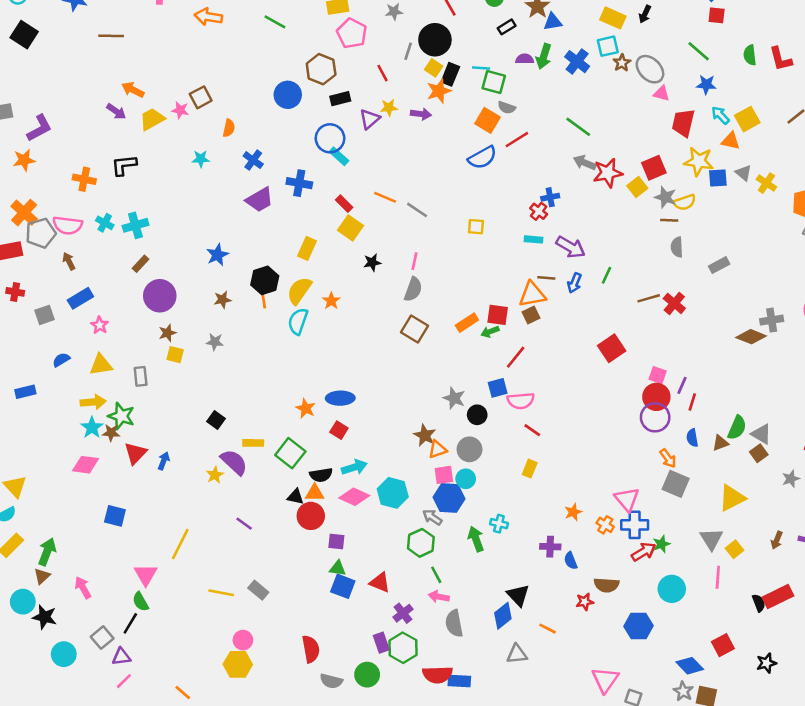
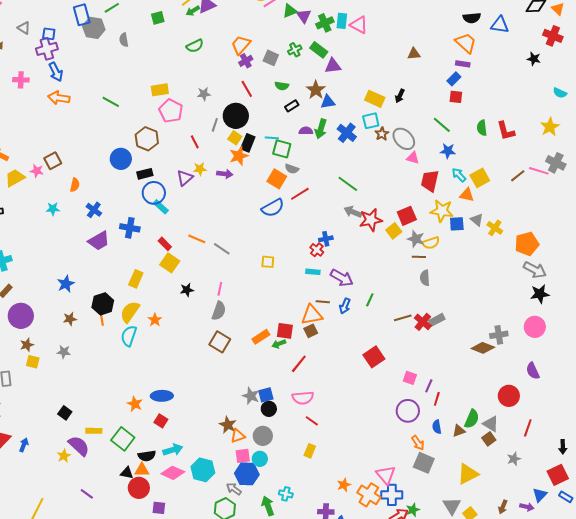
black rectangle: (340, 99) -> (145, 174), moved
gray rectangle: (719, 265) -> (437, 320), moved
blue square: (498, 388) -> (266, 395), moved
red circle: (656, 397) -> (509, 396), moved
orange cross: (605, 525) -> (369, 495), size x1.6

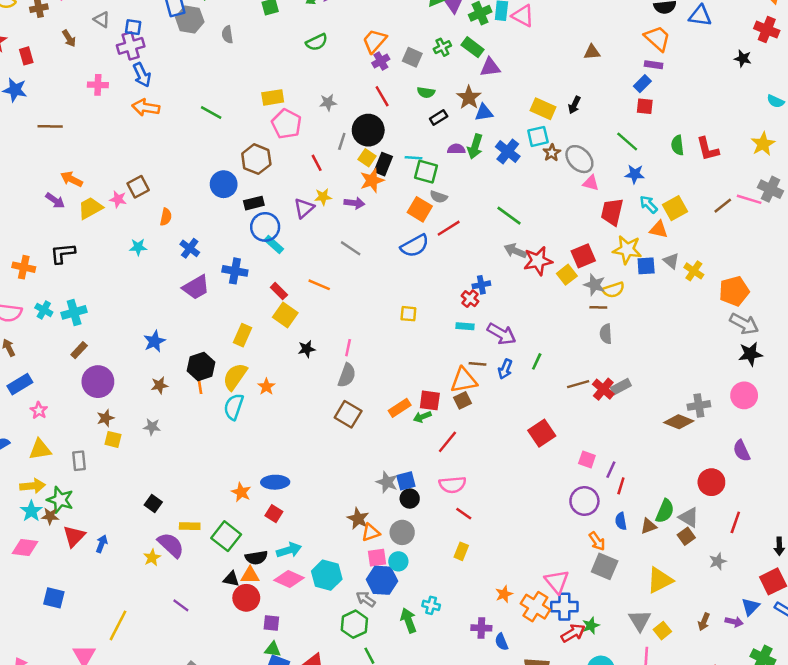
gray line: (222, 249) -> (351, 248), moved

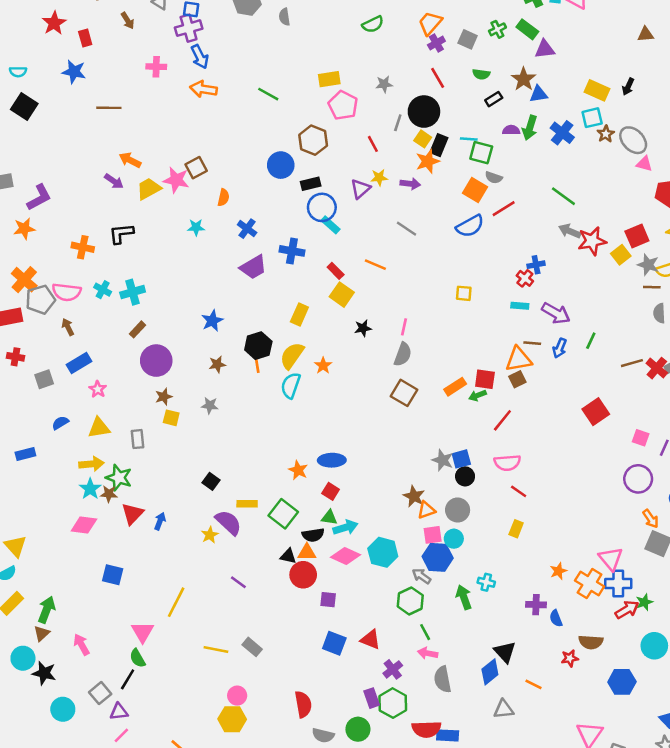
pink star: (118, 199) -> (176, 180), size x1.5
green triangle: (273, 649) -> (329, 517), moved

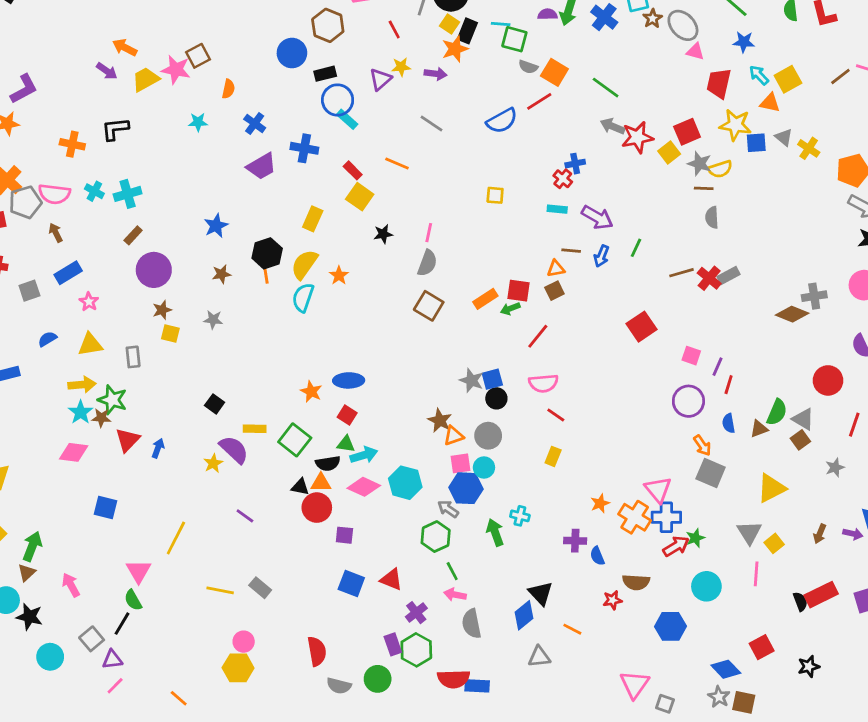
orange square: (475, 190) -> (554, 72), moved
orange triangle: (519, 359) -> (556, 269), size x0.6

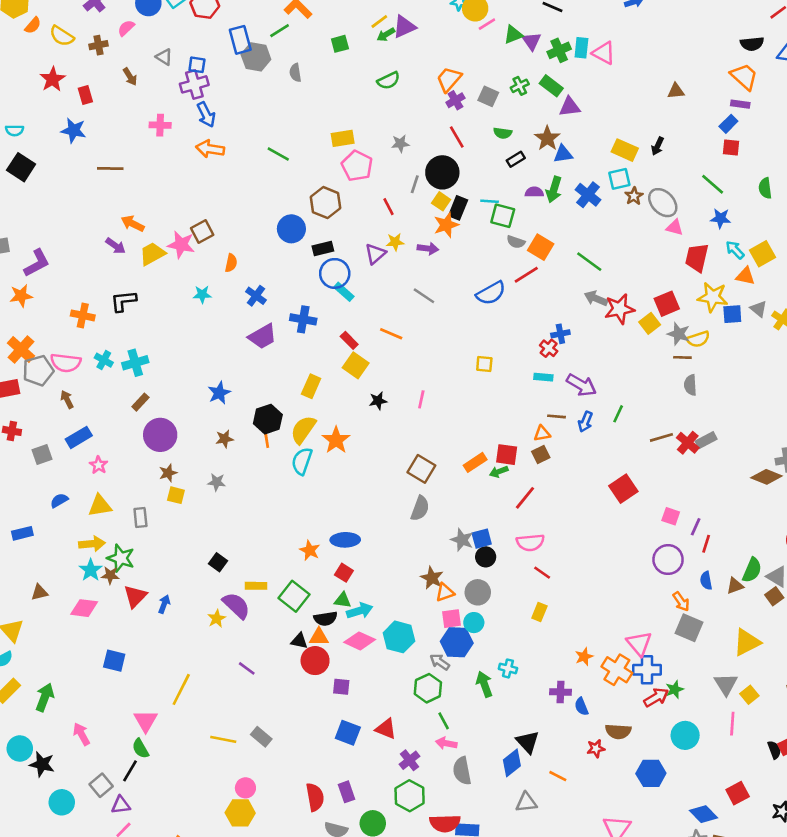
gray semicircle: (427, 263) -> (420, 508), moved
orange star: (339, 275) -> (336, 440), size x1.5
brown triangle: (27, 572) -> (39, 592), moved, turned 30
purple rectangle: (393, 644) -> (347, 792), moved

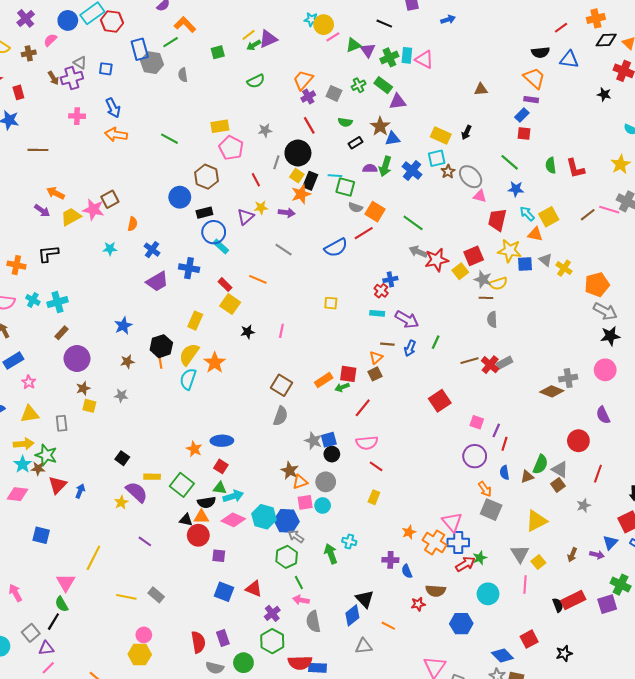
purple cross: (194, 84) -> (72, 78), moved
orange triangle: (542, 434) -> (376, 358), turned -32
blue hexagon: (457, 642) -> (287, 521), moved

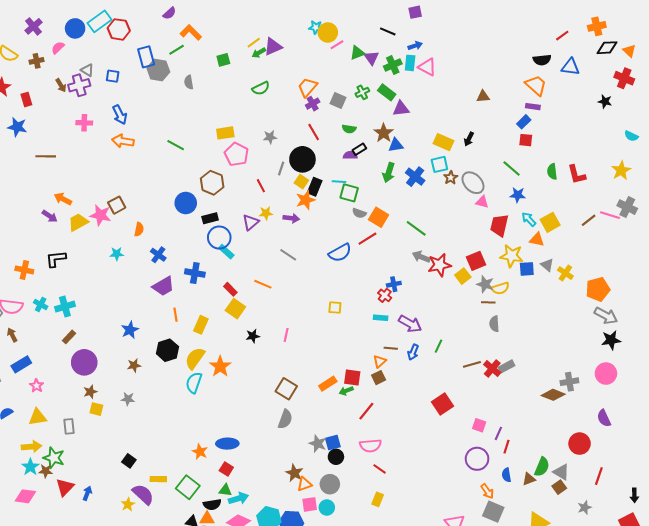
blue arrow: (448, 19) -> (415, 46), moved
purple semicircle: (370, 168) -> (350, 155), moved
orange line: (160, 362) -> (176, 315), moved

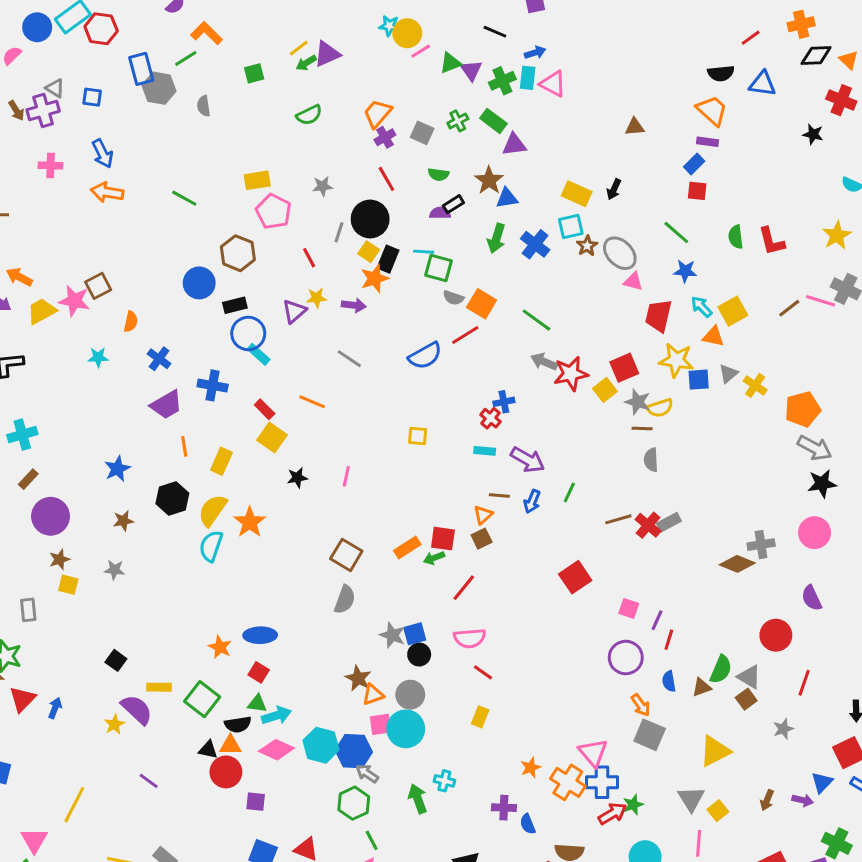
gray triangle: (547, 265) -> (728, 374), turned 40
cyan circle: (327, 508) -> (406, 729), size x1.6

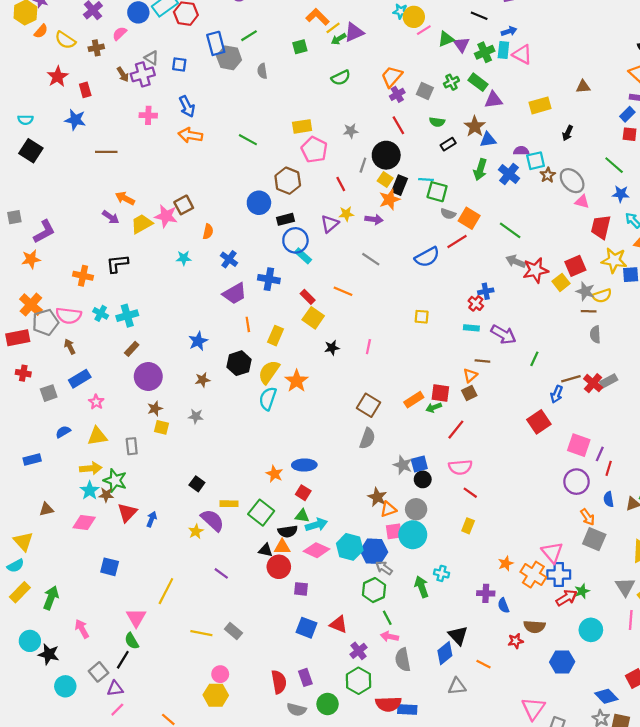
orange L-shape: (207, 33) -> (318, 17), moved
yellow rectangle: (577, 194) -> (540, 105), moved, turned -40
purple semicircle: (440, 213) -> (521, 151), moved
blue arrow: (532, 501) -> (557, 394), moved
pink square: (629, 608) -> (579, 445), size x1.5

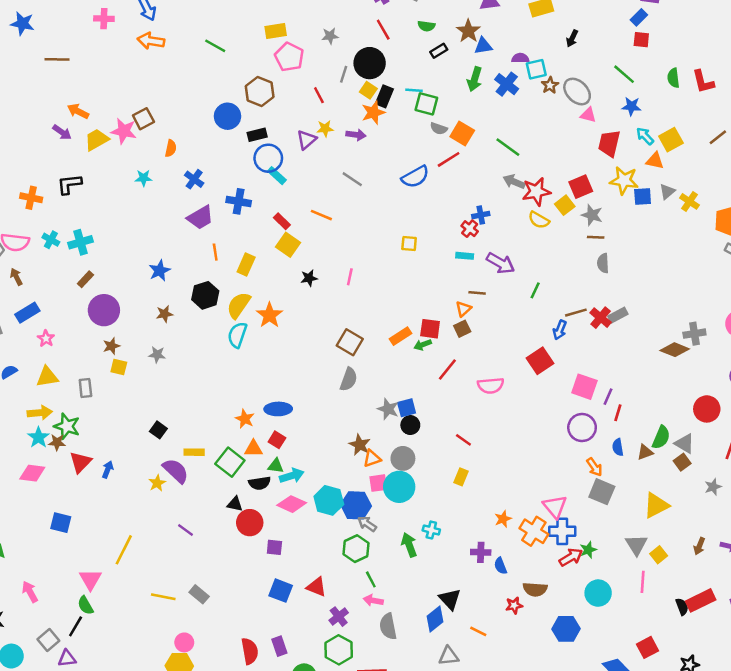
yellow semicircle: (602, 296) -> (539, 220), moved, turned 48
pink semicircle: (460, 467) -> (491, 386), moved
orange triangle: (282, 547) -> (253, 449), moved

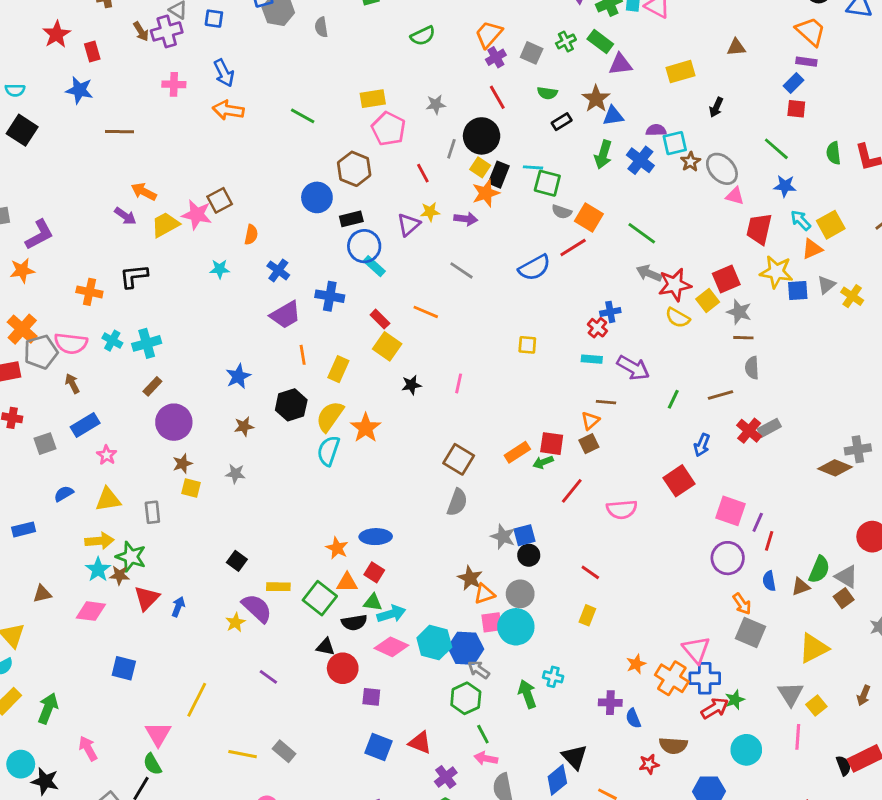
orange triangle: (655, 161) -> (812, 249), turned -36
brown line: (576, 313) -> (721, 395), moved

